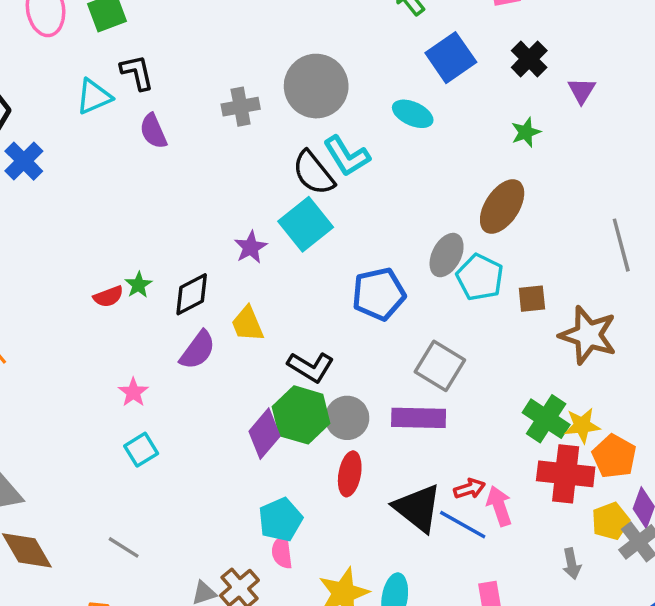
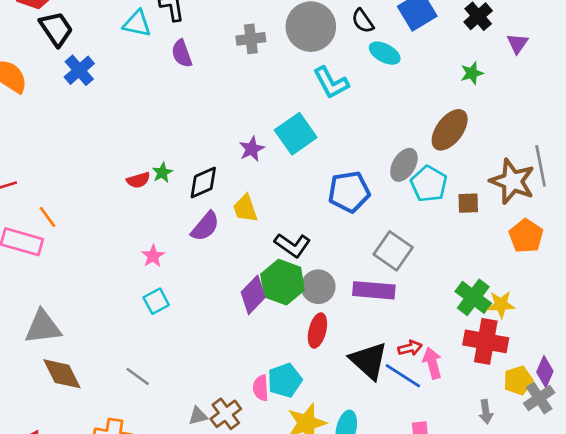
cyan triangle: (94, 97) -> (137, 24), turned 32
black semicircle: (313, 173) -> (363, 21), moved, size x0.7
brown star: (588, 335) -> (512, 181), moved
orange pentagon: (614, 456) -> (526, 236), moved
cyan pentagon: (280, 520) -> (285, 380), moved

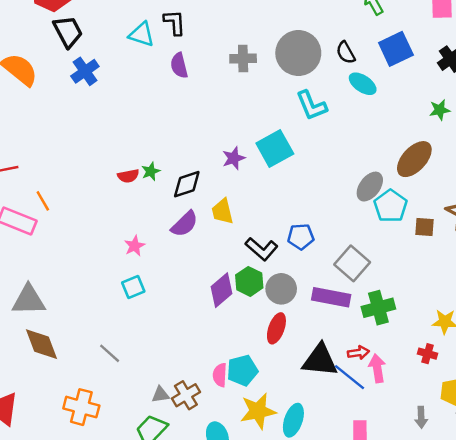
blue pentagon: (349, 192) -> (301, 237), moved, size x0.7
green hexagon: (282, 282) -> (249, 281), size x0.7
green cross: (473, 297) -> (378, 308), moved, turned 32
red cross: (486, 341) -> (428, 354), size x0.5
black triangle: (369, 361) -> (320, 360), turned -42

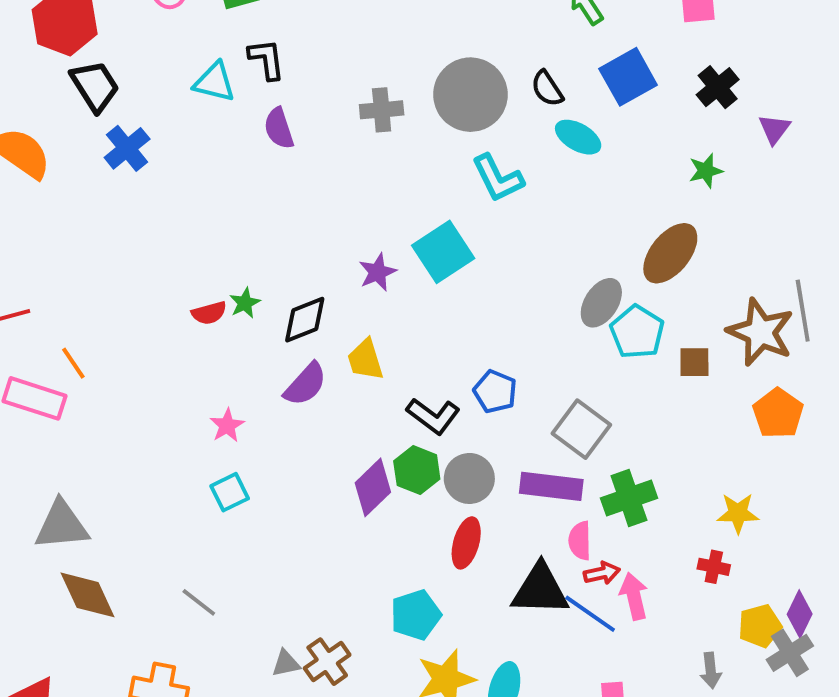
blue pentagon: (301, 237) -> (495, 392), turned 30
pink semicircle: (220, 375) -> (580, 541), moved

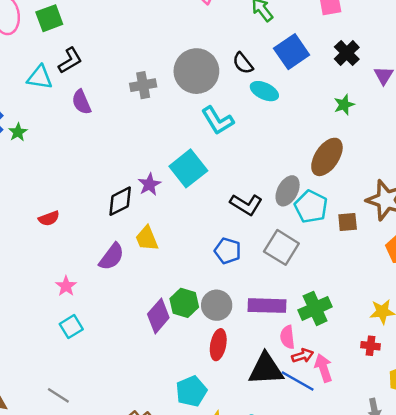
black L-shape: (267, 59) -> (70, 61), turned 72
green star: (245, 303) -> (18, 132), moved
black diamond: (305, 320) -> (120, 201), moved
black L-shape: (433, 416) -> (246, 204), moved
gray square: (581, 429) -> (281, 247), moved

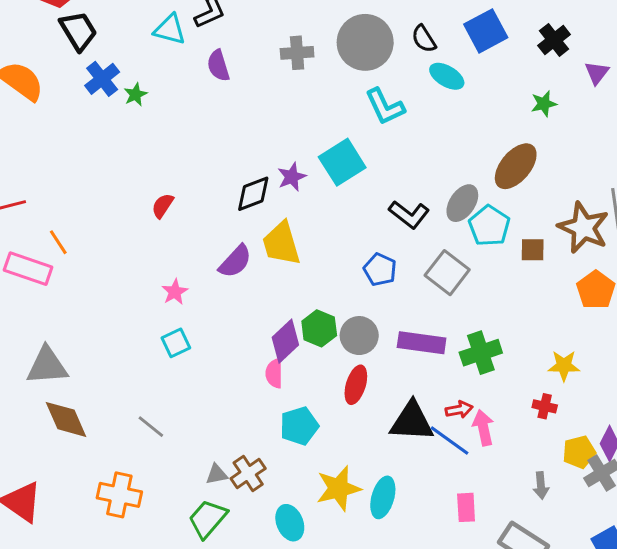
red semicircle: (49, 218) -> (163, 206), turned 138
yellow trapezoid: (147, 238) -> (281, 244), size x1.4
pink semicircle: (287, 337) -> (274, 373), moved
cyan pentagon: (191, 391) -> (299, 426), moved

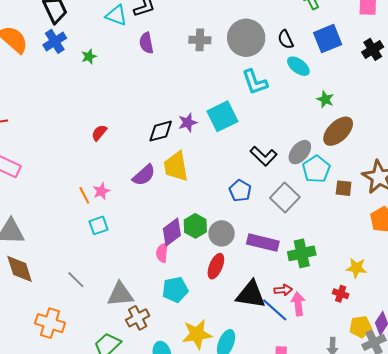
blue cross: (102, 79) -> (55, 41), moved
green star: (544, 104) -> (325, 99), moved, turned 30
orange line: (58, 242) -> (84, 195), moved
gray triangle: (217, 474) -> (120, 294), moved, size x1.8

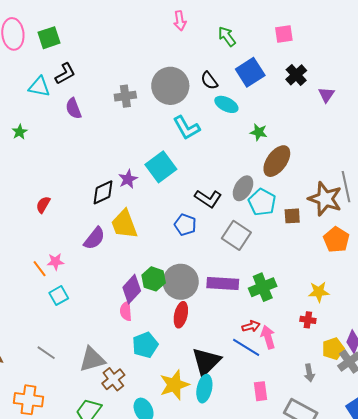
pink star: (101, 191) -> (56, 262), turned 30
blue pentagon: (240, 191) -> (185, 225), moved
gray circle: (222, 233) -> (181, 282), size x1.4
black triangle: (251, 295) -> (206, 362), moved, turned -44

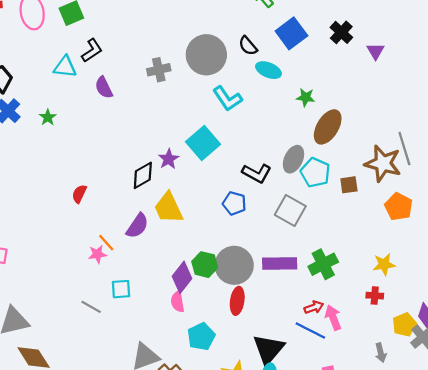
orange line: (40, 269) -> (106, 243), moved
cyan square: (59, 296) -> (121, 289), moved, turned 30
gray line: (46, 353) -> (91, 307), moved

